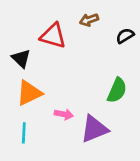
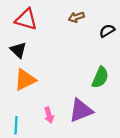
red triangle: (53, 36) -> (26, 19), moved
pink arrow: (64, 114) -> (49, 115), moved, turned 63
cyan line: (24, 133) -> (16, 125), moved

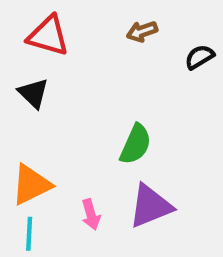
green semicircle: (100, 77) -> (136, 144), moved
orange triangle: (25, 80) -> (31, 185), moved

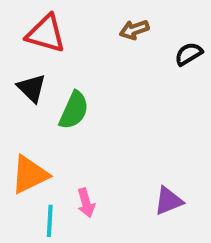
green semicircle: (136, 144) -> (74, 110), moved
purple triangle: (150, 206) -> (169, 201), moved, size x0.7
cyan line: (29, 234) -> (50, 221), moved

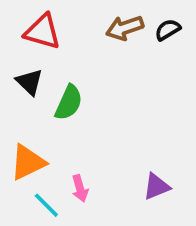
brown arrow: (134, 30) -> (125, 28), size x1.4
black semicircle: (189, 54) -> (168, 30), moved
cyan line: (50, 221) -> (46, 205), turned -48

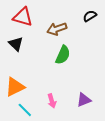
brown arrow: (125, 28) -> (57, 29), moved
green semicircle: (69, 103) -> (63, 55), moved
pink arrow: (80, 188) -> (52, 101), moved

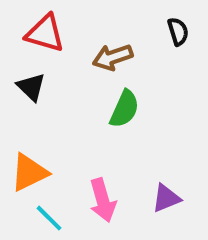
black semicircle: (90, 16) -> (178, 31), turned 104
pink arrow: (52, 101) -> (103, 200), size x1.5

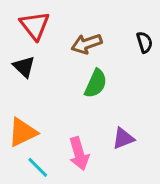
black semicircle: (178, 31) -> (145, 42), moved
red triangle: (45, 33) -> (35, 25), turned 36
purple triangle: (166, 198) -> (123, 138), moved

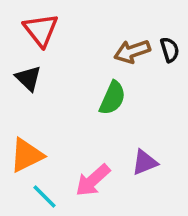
brown arrow: (87, 44) -> (132, 51), moved
pink arrow: (79, 154) -> (93, 180), turned 64

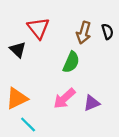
red triangle: (41, 30) -> (38, 28), moved
brown arrow: (132, 51) -> (84, 33), turned -55
pink arrow: (93, 180) -> (64, 98), moved

